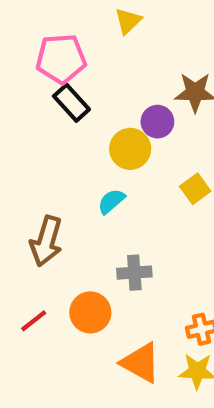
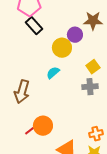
gray cross: (134, 273) -> (90, 87), moved
red line: (34, 321) -> (31, 130), moved

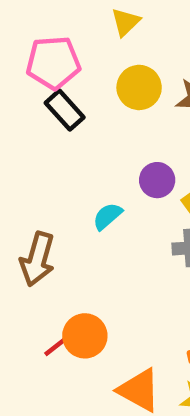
purple circle: (75, 35) -> (157, 180), moved
yellow circle: (62, 48) -> (139, 87), moved

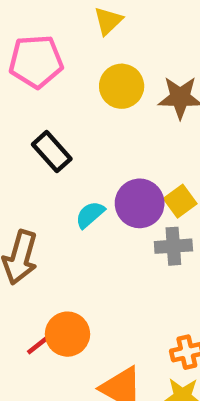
black rectangle: (65, 110) -> (52, 152), moved
purple circle: (157, 180) -> (140, 203), moved, size x1.4

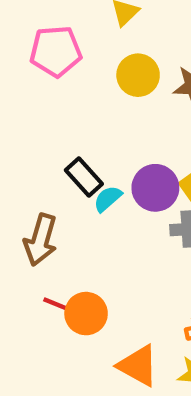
black rectangle: (52, 152) -> (84, 177), moved
red line: (40, 343) -> (58, 305), moved, turned 60

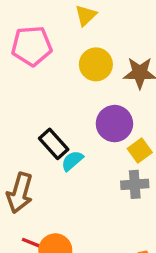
purple circle: (155, 188) -> (114, 124), moved

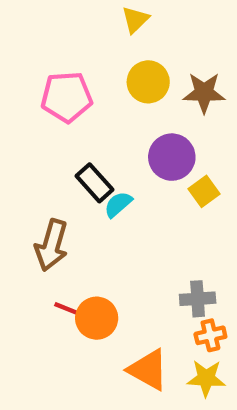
pink pentagon: (32, 46) -> (67, 97), moved
gray cross: (135, 184) -> (198, 299), moved

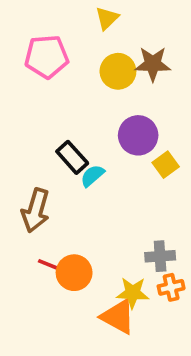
brown star: (204, 93) -> (153, 64), moved
pink pentagon: (67, 97) -> (47, 57), moved
yellow star: (206, 378) -> (133, 293), moved

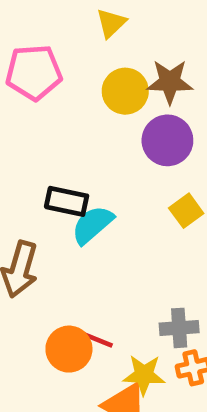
purple circle: (138, 135) -> (167, 140), moved
black rectangle: (72, 157) -> (67, 201), turned -36
cyan semicircle: (92, 176) -> (92, 225), size x1.4
red line: (50, 265) -> (97, 340), moved

